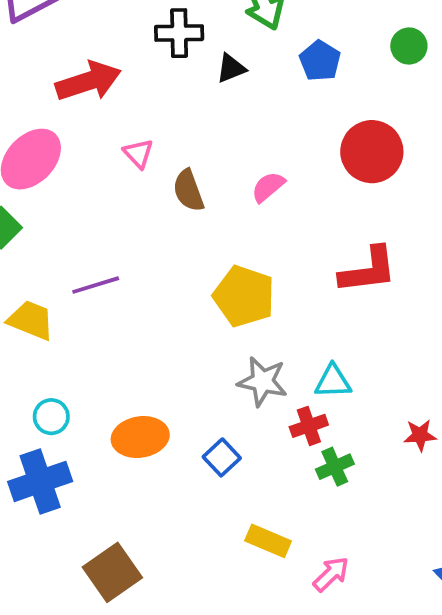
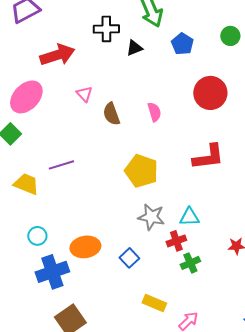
pink semicircle: (268, 187) -> (154, 112), turned 114
blue cross: (40, 481) -> (52, 272), moved

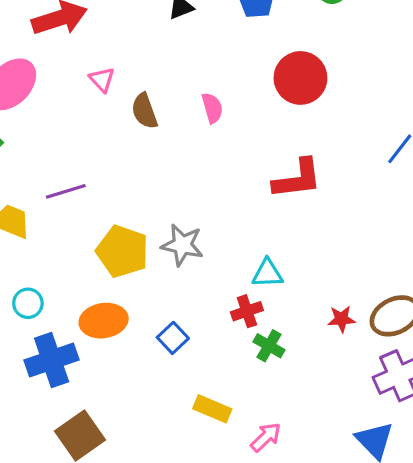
yellow pentagon: (141, 171) -> (122, 251), moved
gray star: (151, 217) -> (182, 245), moved
green cross: (190, 263) -> (269, 346), turned -36

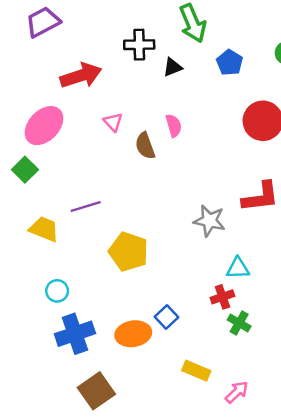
pink semicircle: (212, 108) -> (174, 126), moved
gray star: (182, 245) -> (209, 221), moved
orange ellipse: (104, 321) -> (133, 334), moved

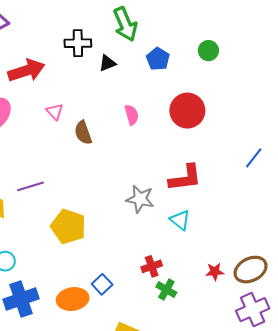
pink semicircle: (174, 126) -> (132, 115), moved
cyan triangle: (238, 268) -> (180, 220), moved, turned 40

